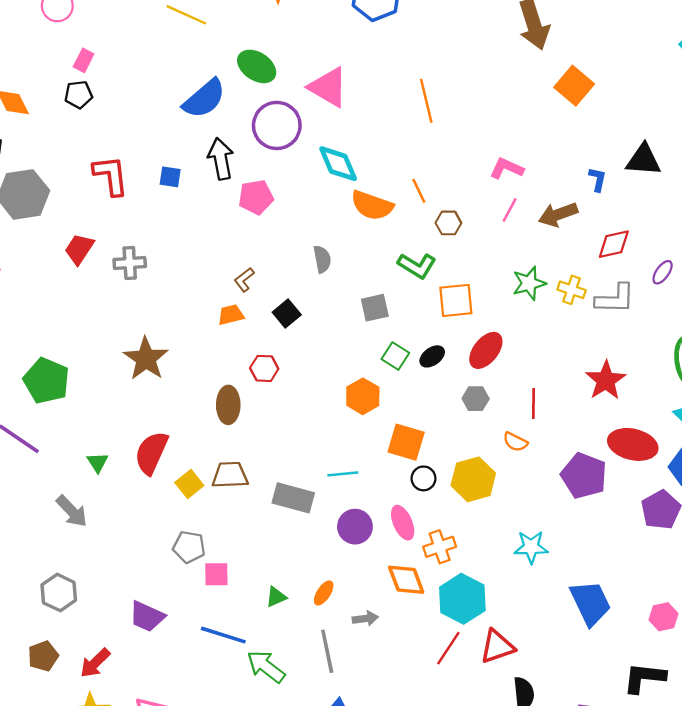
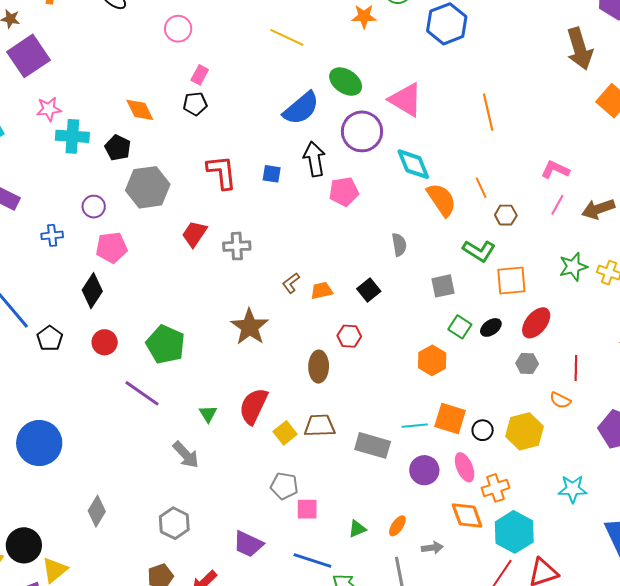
orange semicircle: (372, 205) -> (442, 200), turned -144
brown L-shape: (244, 280) -> (291, 283), moved
orange square: (406, 442) -> (450, 418), moved

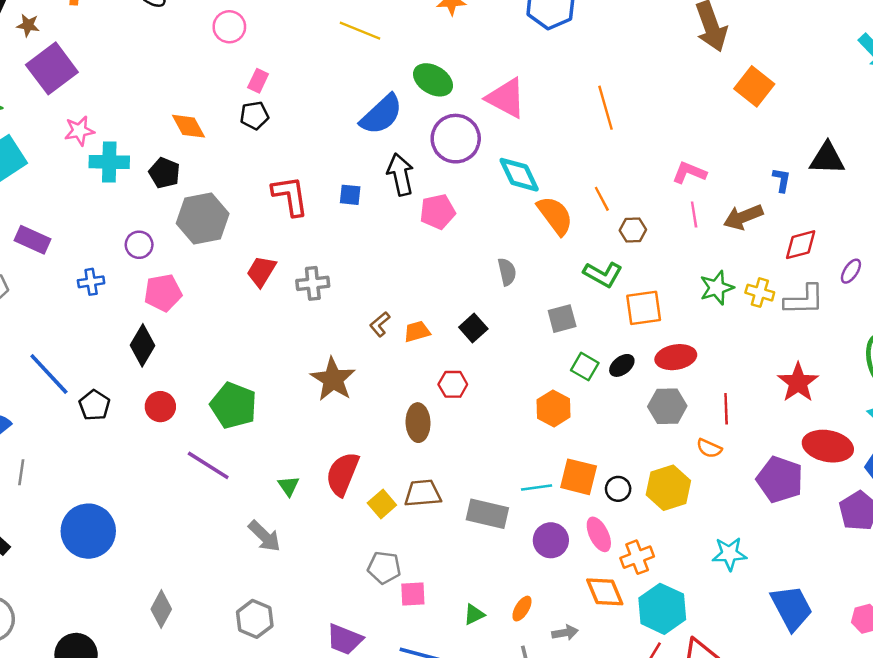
pink line: (557, 205) -> (694, 215), turned -35
red ellipse: (536, 323) -> (676, 357), turned 44
gray hexagon: (527, 363) -> (667, 406), size x1.4

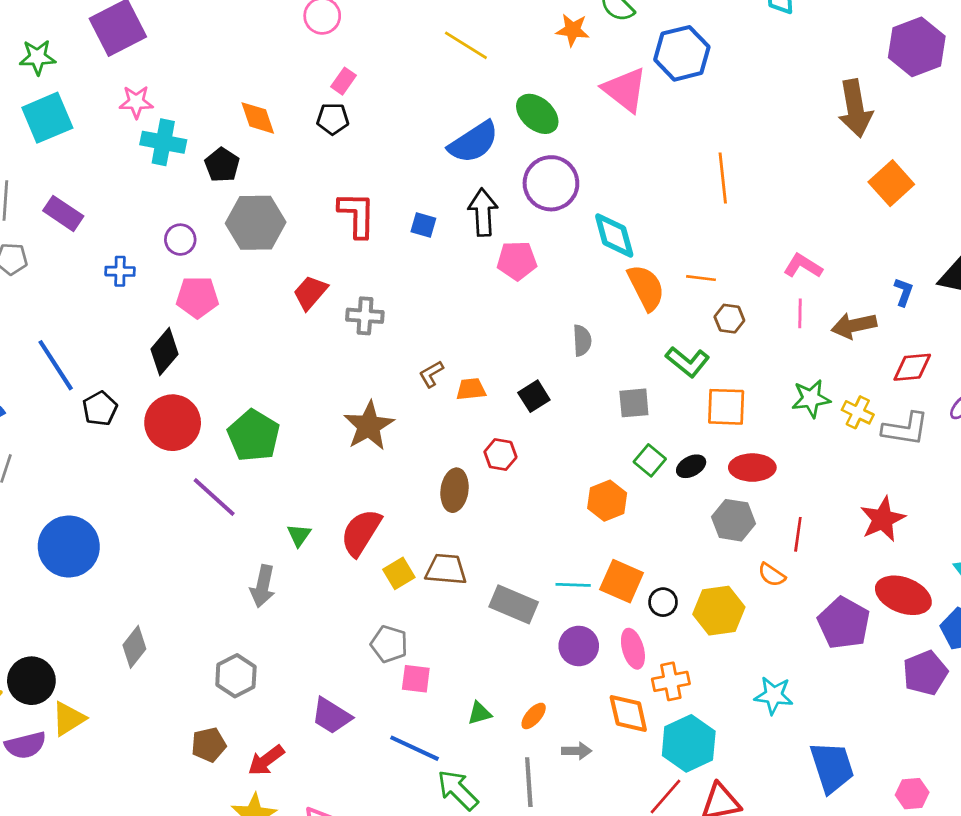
pink triangle: (506, 98) -> (625, 90), moved
orange line: (602, 199) -> (701, 278), turned -65
red circle: (160, 407) -> (173, 423), size x1.6
gray arrow: (264, 536) -> (263, 586), turned 48

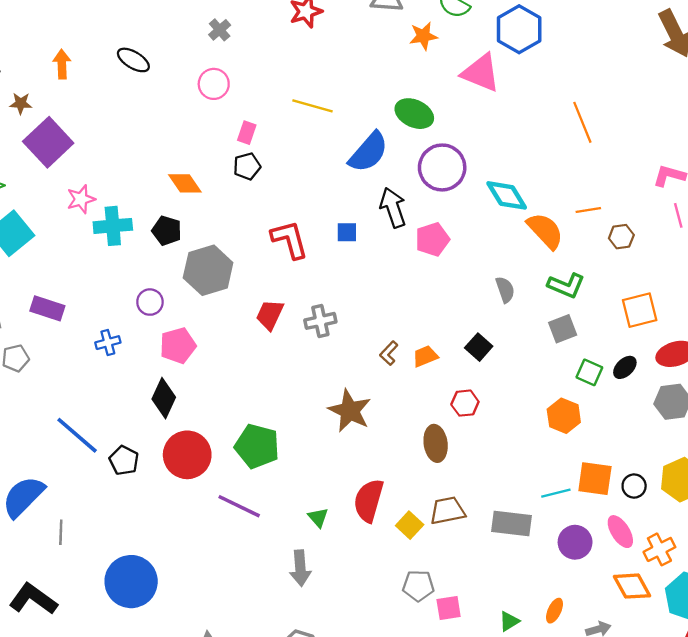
yellow line: (466, 45) -> (312, 106), moved
green L-shape: (688, 362) -> (566, 285), moved

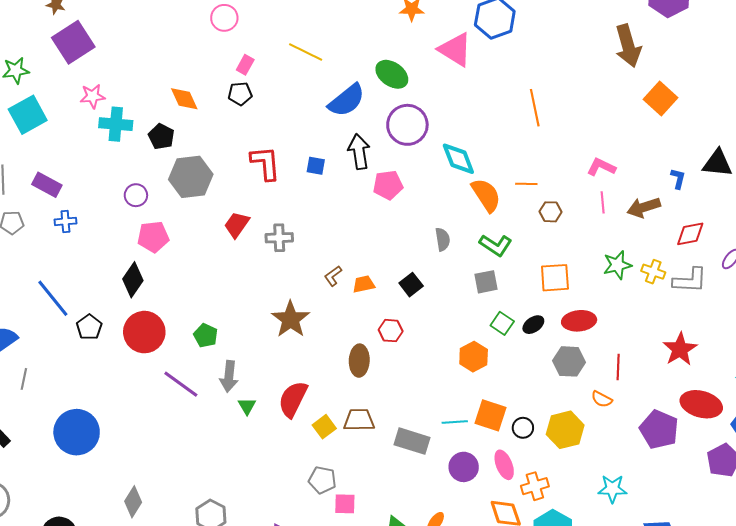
blue cross: (108, 343) -> (65, 221), moved
green pentagon: (257, 446) -> (206, 335), size x0.6
gray arrow: (300, 568) -> (229, 376), moved

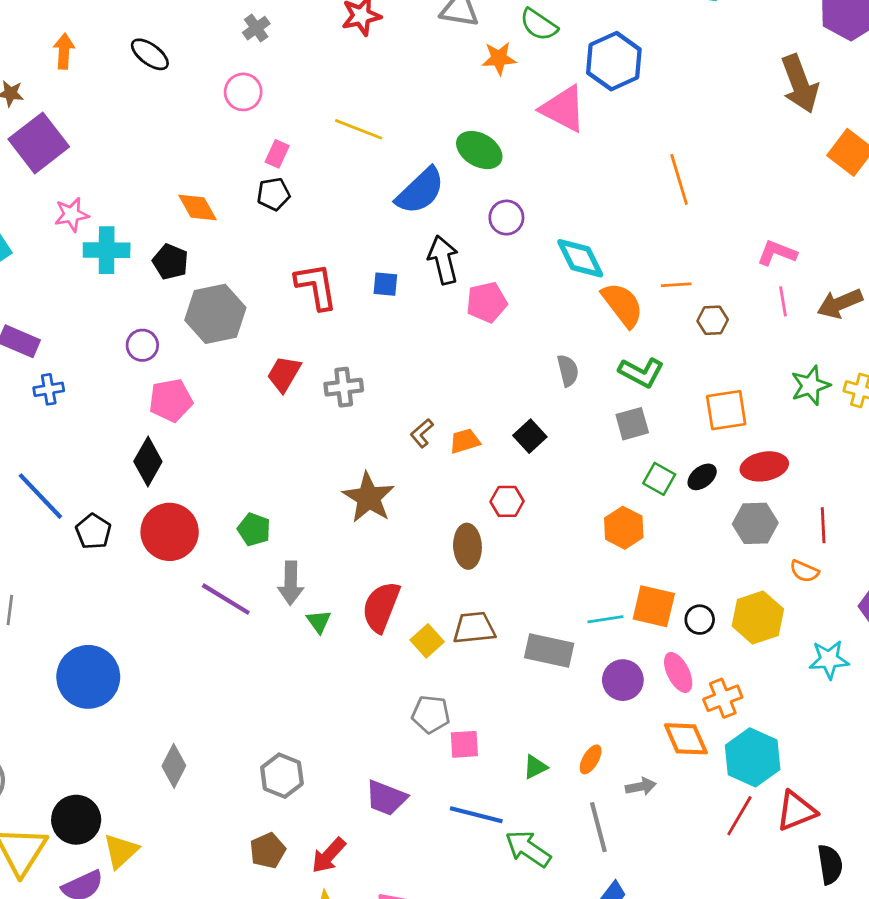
purple circle: (407, 125) -> (506, 218), size x0.6
cyan star: (612, 489) -> (829, 660), moved

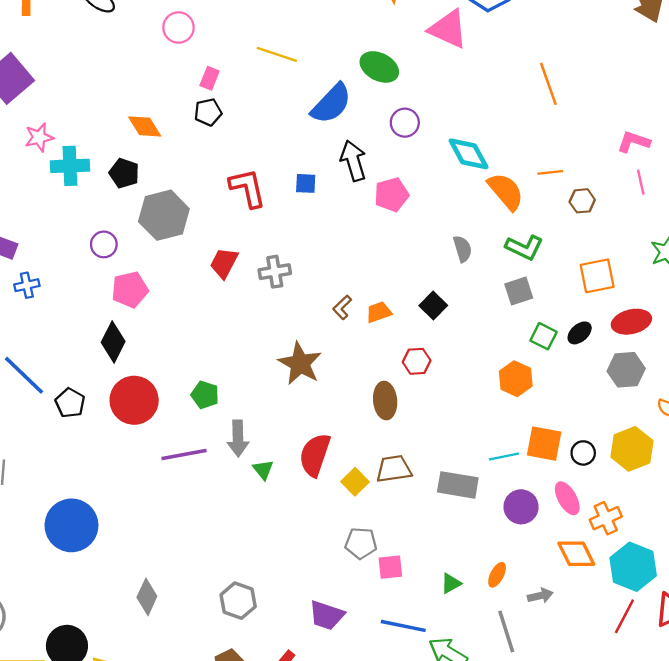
purple line: (226, 599) -> (184, 454), turned -39

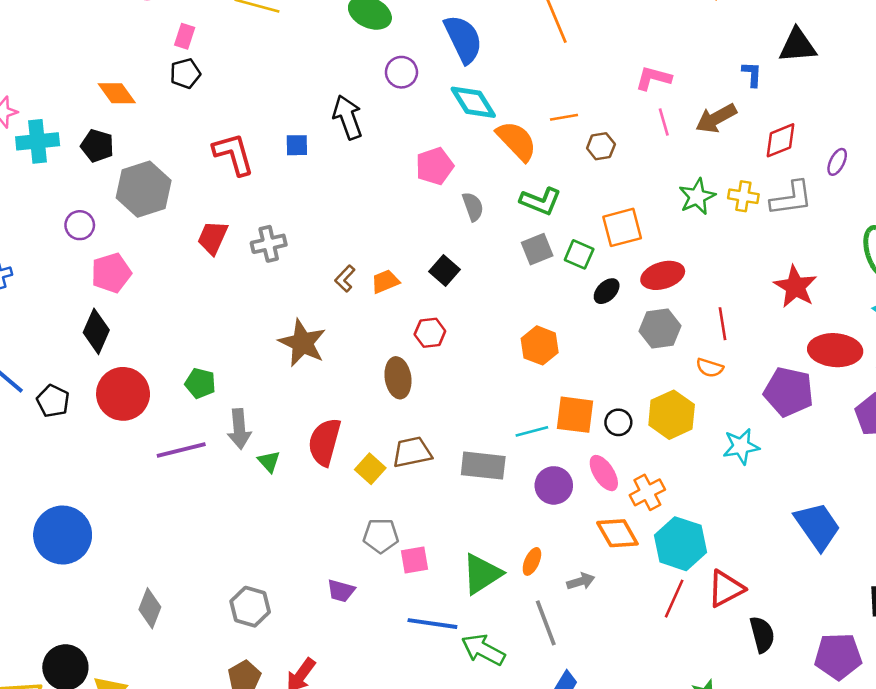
blue semicircle: (331, 104) -> (463, 39), moved, turned -66
pink pentagon: (392, 195) -> (435, 166), moved
green square: (544, 336) -> (579, 254), moved
green triangle: (451, 583) -> (482, 574), size x1.8
purple trapezoid: (327, 615) -> (341, 591), moved, size x0.7

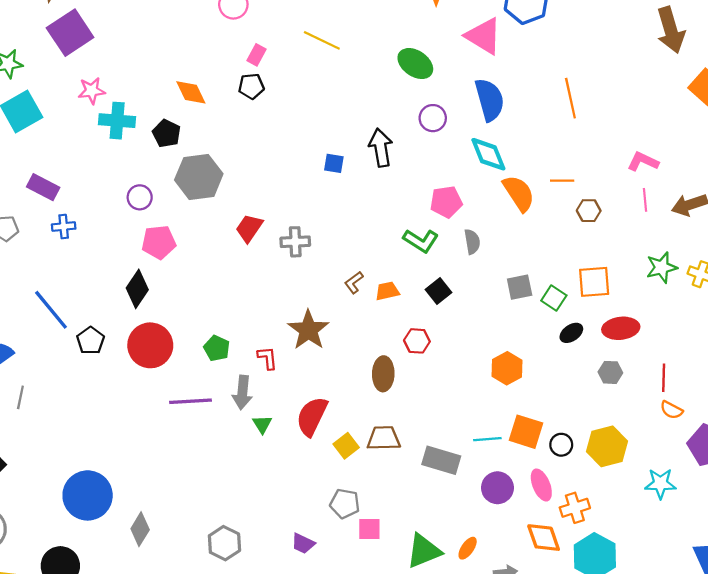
red L-shape: (234, 154) -> (267, 358), moved, size x0.6
green L-shape: (540, 201) -> (421, 241), moved
gray hexagon: (660, 329) -> (610, 372), size x0.7
orange semicircle: (710, 368) -> (671, 410), moved
blue circle: (63, 535) -> (88, 495), moved

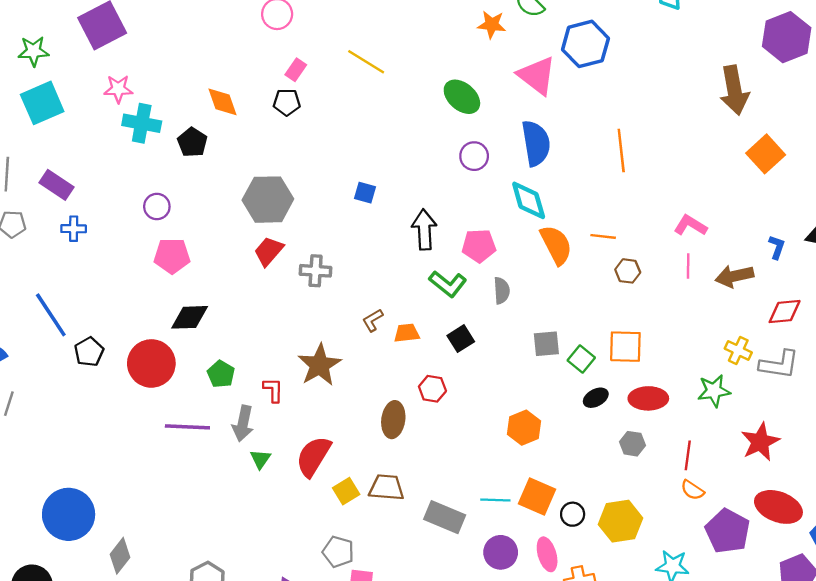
black arrow: (381, 148) -> (424, 230), moved
gray hexagon: (199, 177) -> (268, 200), moved
green star: (662, 267) -> (714, 391), moved
black diamond: (137, 289) -> (190, 317), moved, turned 48

